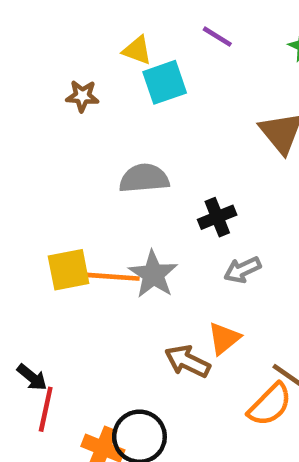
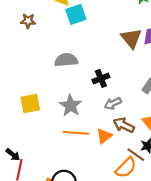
brown star: (82, 96) -> (28, 21), moved
orange line: (112, 277) -> (76, 133), moved
brown arrow: (188, 361) -> (124, 125), moved

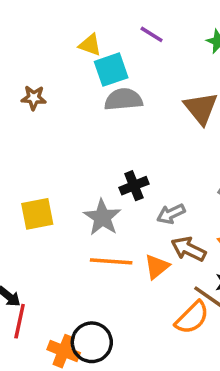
brown star: (28, 21) -> (34, 98), moved
gray semicircle: (66, 60) -> (123, 99), moved
black cross: (101, 78) -> (134, 186), moved

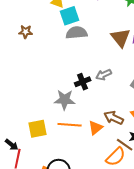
yellow square: (37, 214) -> (38, 129), moved
gray arrow: (171, 214) -> (104, 75), moved
gray star: (102, 217) -> (65, 100), turned -30

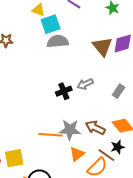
gray star: (65, 100) -> (70, 130), moved
orange triangle: (96, 128) -> (77, 154), moved
yellow square: (38, 129) -> (14, 158), moved

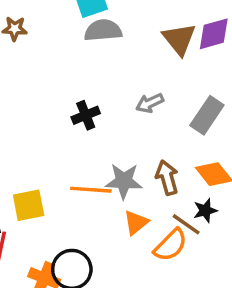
black cross: (64, 91) -> (86, 115), moved
gray rectangle: (119, 91) -> (207, 115), size x1.5
brown arrow: (95, 128) -> (167, 178), turned 48
yellow square: (14, 158) -> (29, 205), moved

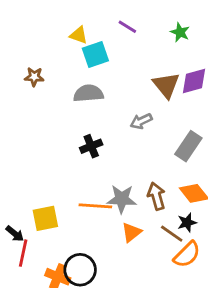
gray semicircle: (103, 30) -> (88, 93), moved
gray arrow: (150, 103) -> (141, 121), moved
orange semicircle: (171, 245) -> (187, 254), moved

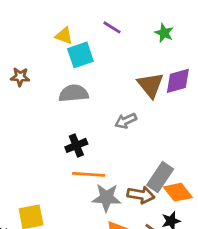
gray rectangle: (188, 146) -> (160, 177), moved
brown arrow: (156, 196) -> (141, 195), turned 116
orange line: (95, 206) -> (89, 174), moved

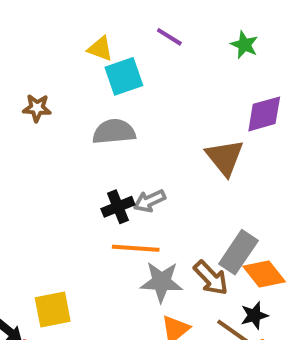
brown triangle: (150, 85) -> (225, 157), moved
gray arrow: (126, 121) -> (150, 201), moved
brown arrow: (141, 195) -> (211, 278), turned 36

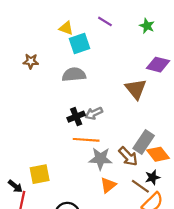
purple diamond: (264, 114) -> (158, 65), turned 30

